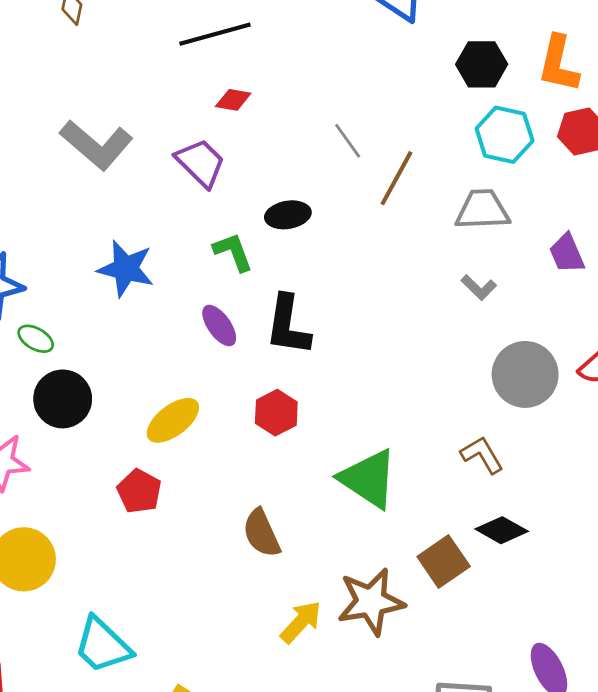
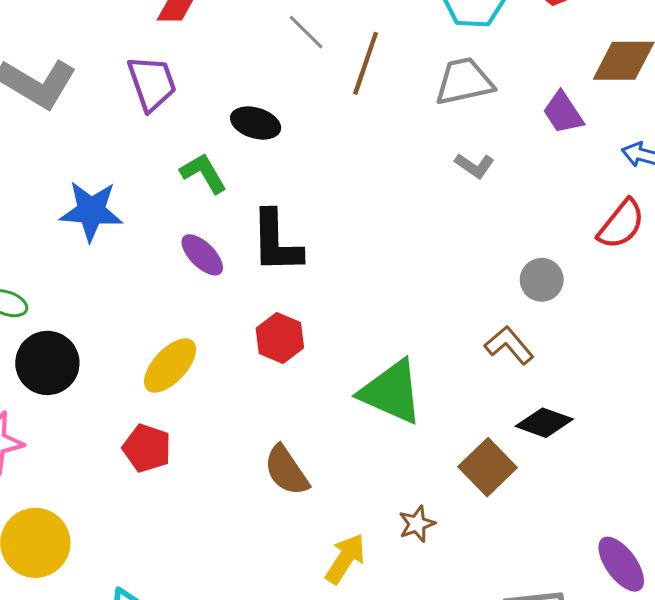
purple trapezoid: (201, 163) -> (152, 83), turned 36
black ellipse: (288, 215) -> (256, 123), turned 36
gray circle: (525, 374) -> (542, 280), moved, size x0.6
brown star: (371, 602) -> (417, 524), size x0.5

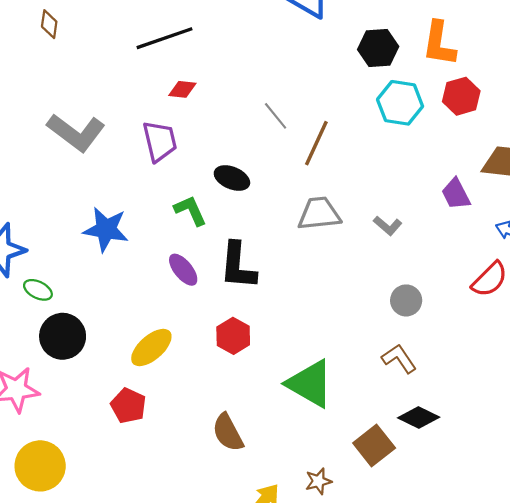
gray trapezoid: (464, 81) -> (319, 214), moved
gray circle: (542, 280) -> (406, 300), moved

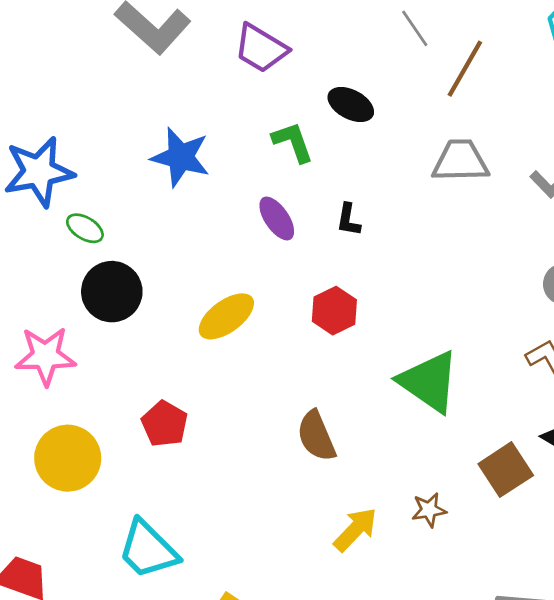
purple trapezoid: (160, 141) -> (261, 48), turned 129
black L-shape: (238, 266) -> (348, 220), size x0.5
red pentagon: (128, 406) -> (165, 424), moved

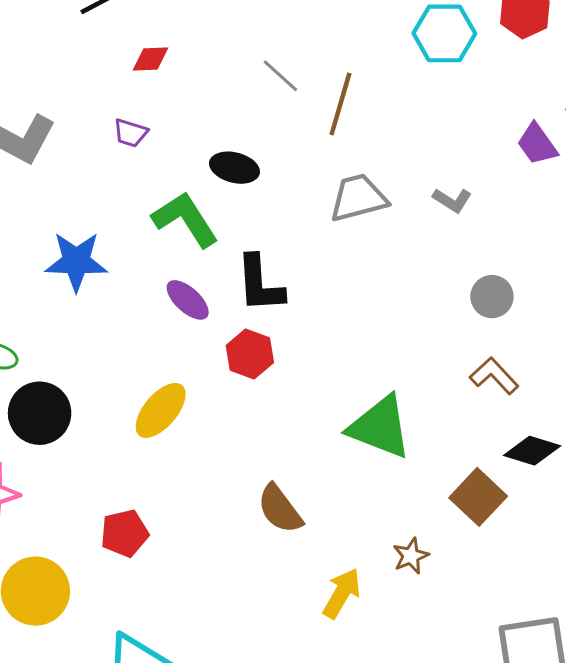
purple trapezoid: (261, 48) -> (131, 133), size x0.6
green L-shape: (293, 142) -> (185, 219), size x1.4
black L-shape: (348, 220) -> (260, 284), size x1.8
red hexagon: (334, 311) -> (250, 354), moved
red pentagon: (165, 424) -> (125, 533), turned -30

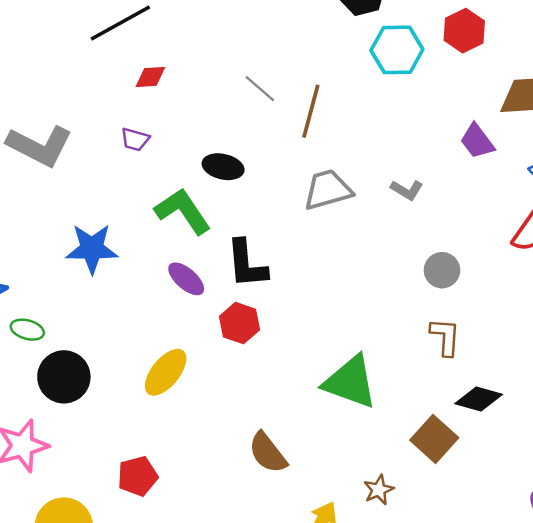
brown L-shape: (494, 376) -> (445, 337), turned 48

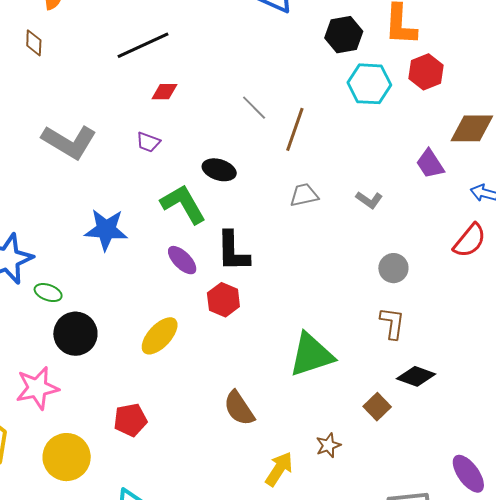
gray trapezoid: (328, 190) -> (304, 195), size x0.7
green triangle: (350, 382) -> (311, 355), turned -42
brown square: (434, 439) -> (377, 407), size x0.7

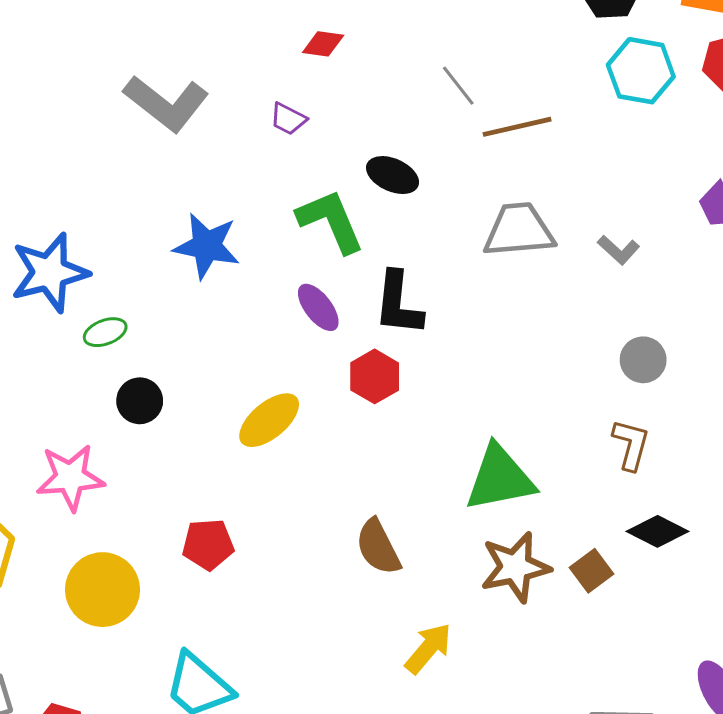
brown line: (295, 129) -> (517, 127), turned 51
gray trapezoid: (304, 195) -> (519, 230), size x1.6
green ellipse: (48, 293) -> (105, 332), turned -48
black circle: (75, 334) -> (140, 401), size x0.7
brown star: (328, 445) -> (515, 567), moved, size x1.8

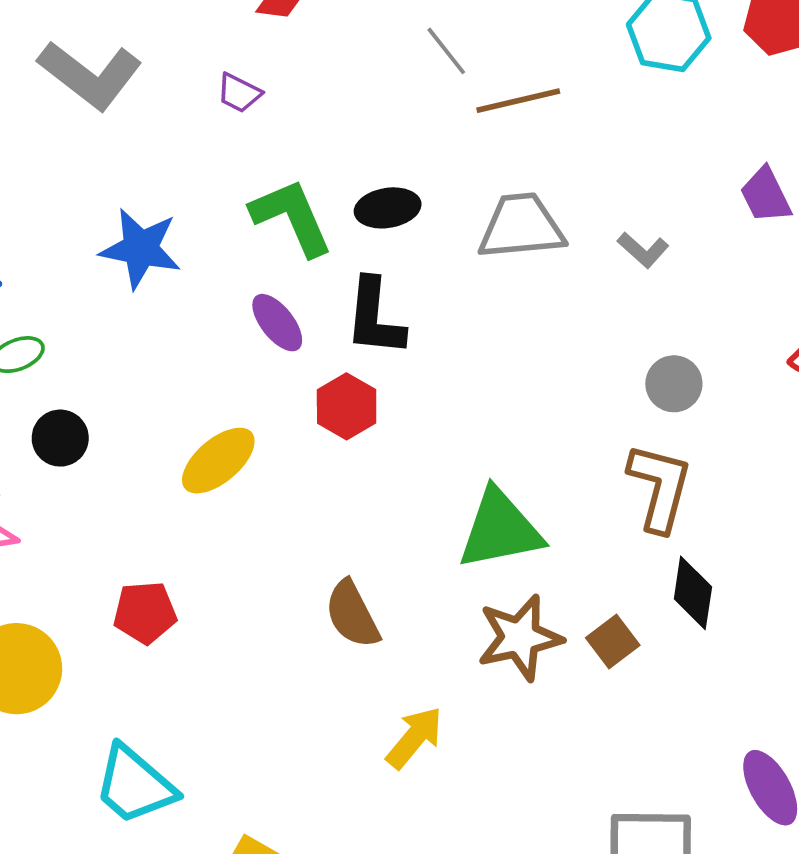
black ellipse: (393, 175) -> (388, 208), moved, turned -33
brown L-shape: (631, 445) -> (660, 487), size x1.4
black diamond: (657, 531) -> (693, 593), turned 72

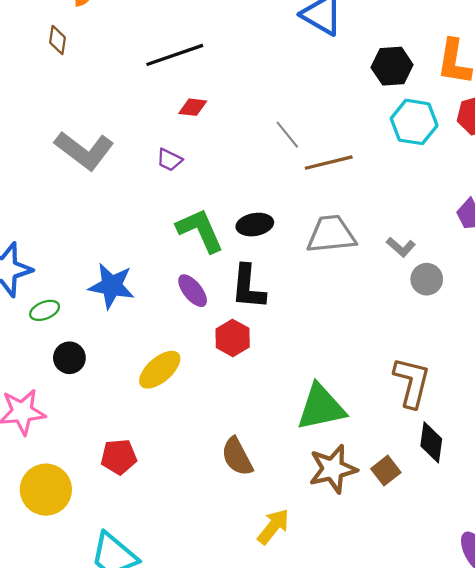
blue star: (141, 249) -> (111, 286), moved
gray circle: (674, 384) -> (427, 279), moved

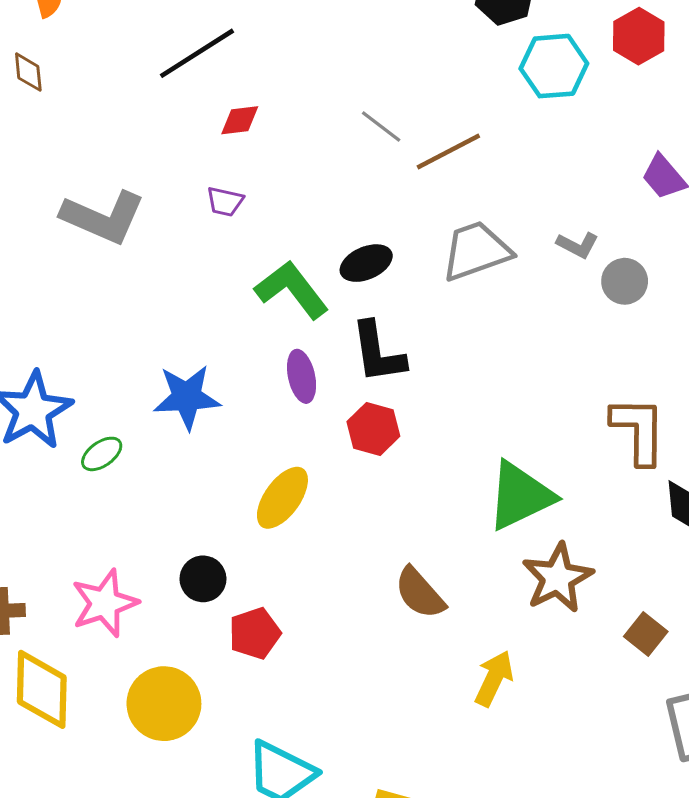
purple ellipse: (193, 291) -> (302, 376), turned 40
black circle: (69, 358) -> (203, 579), moved
brown square: (386, 471) -> (646, 634), moved

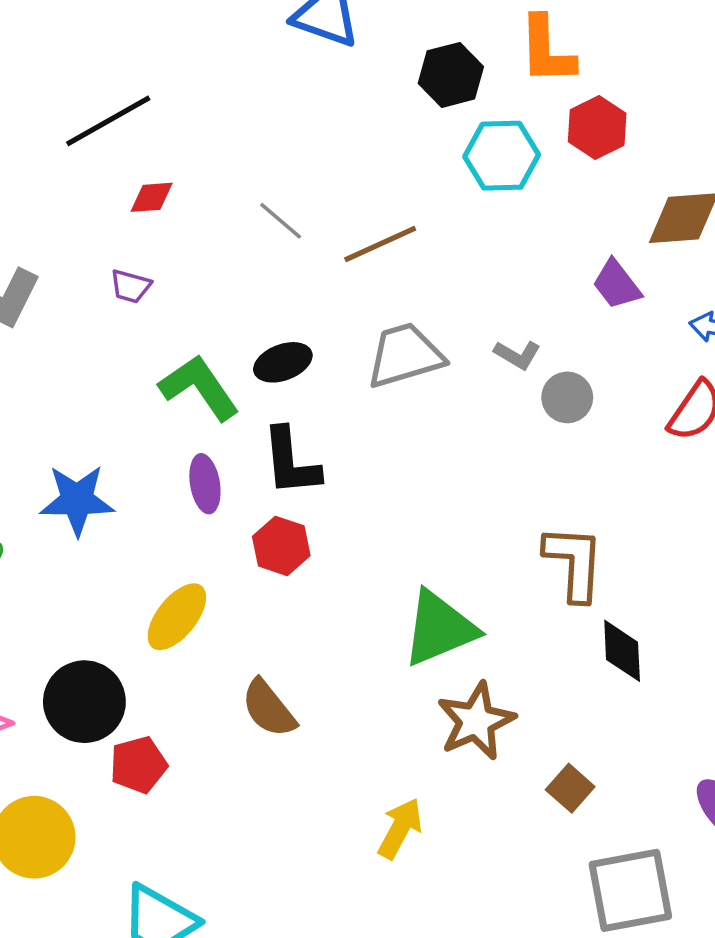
gray line: (381, 127) -> (281, 221), moved
black circle: (203, 579) -> (84, 702), size x1.6
brown semicircle: (420, 593) -> (269, 708), moved

